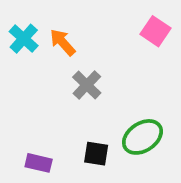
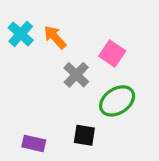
pink square: (155, 31) -> (112, 54), moved
green ellipse: (142, 137) -> (117, 101), moved

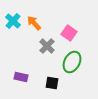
green ellipse: (117, 101) -> (72, 62), turned -30
purple rectangle: (34, 143) -> (21, 77), moved

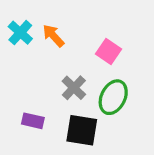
gray cross: (47, 46) -> (74, 88), moved
black square: (52, 83) -> (82, 130), size x1.5

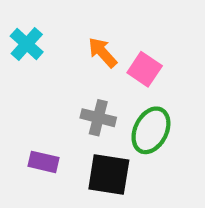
orange arrow: (53, 36) -> (102, 52), moved
gray cross: (74, 88) -> (98, 118), turned -30

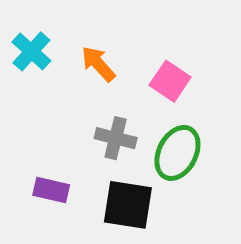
orange arrow: (102, 52) -> (98, 64), moved

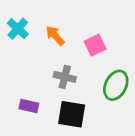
pink square: (170, 81) -> (95, 45), turned 30
green ellipse: (177, 153) -> (116, 85), moved

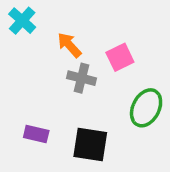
cyan cross: (18, 29) -> (22, 21), moved
gray cross: (65, 77) -> (82, 78), moved

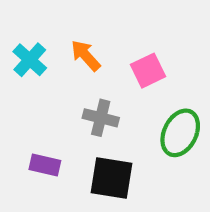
cyan cross: (22, 21) -> (30, 60), moved
gray cross: (82, 78) -> (101, 118), moved

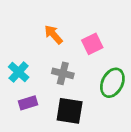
cyan cross: (30, 60) -> (19, 72), moved
purple rectangle: (45, 165) -> (28, 103), turned -30

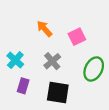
gray cross: (63, 73) -> (52, 61), turned 36
purple rectangle: (28, 103) -> (23, 86), turned -56

